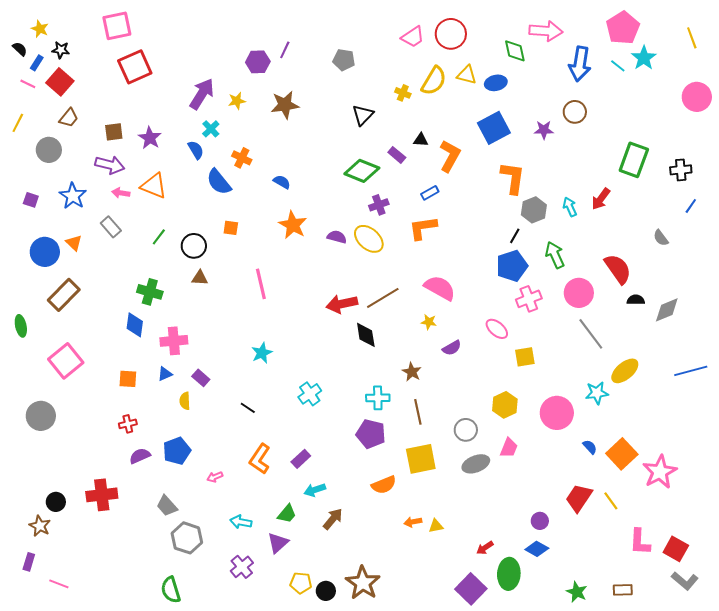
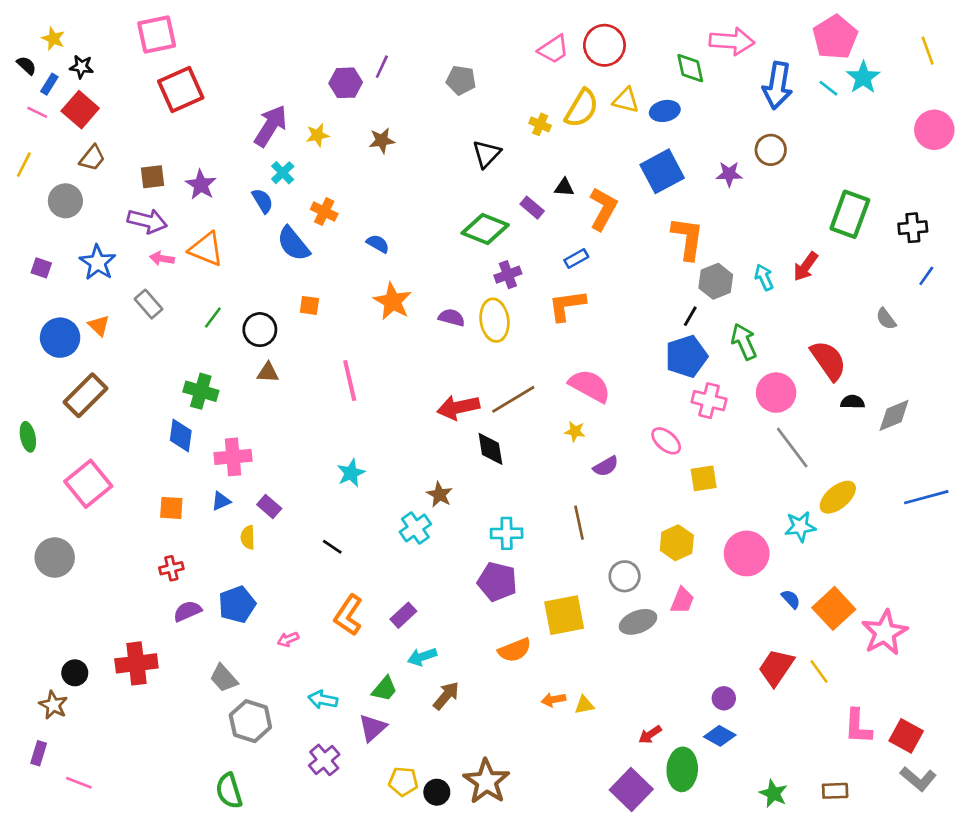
brown star: (285, 105) -> (382, 140), size x0.7
yellow ellipse: (369, 239) -> (494, 320), turned 40
pink cross: (529, 299) -> (709, 401), turned 35
brown star: (412, 372) -> (440, 494), moved
brown line: (418, 412) -> (579, 523), moved

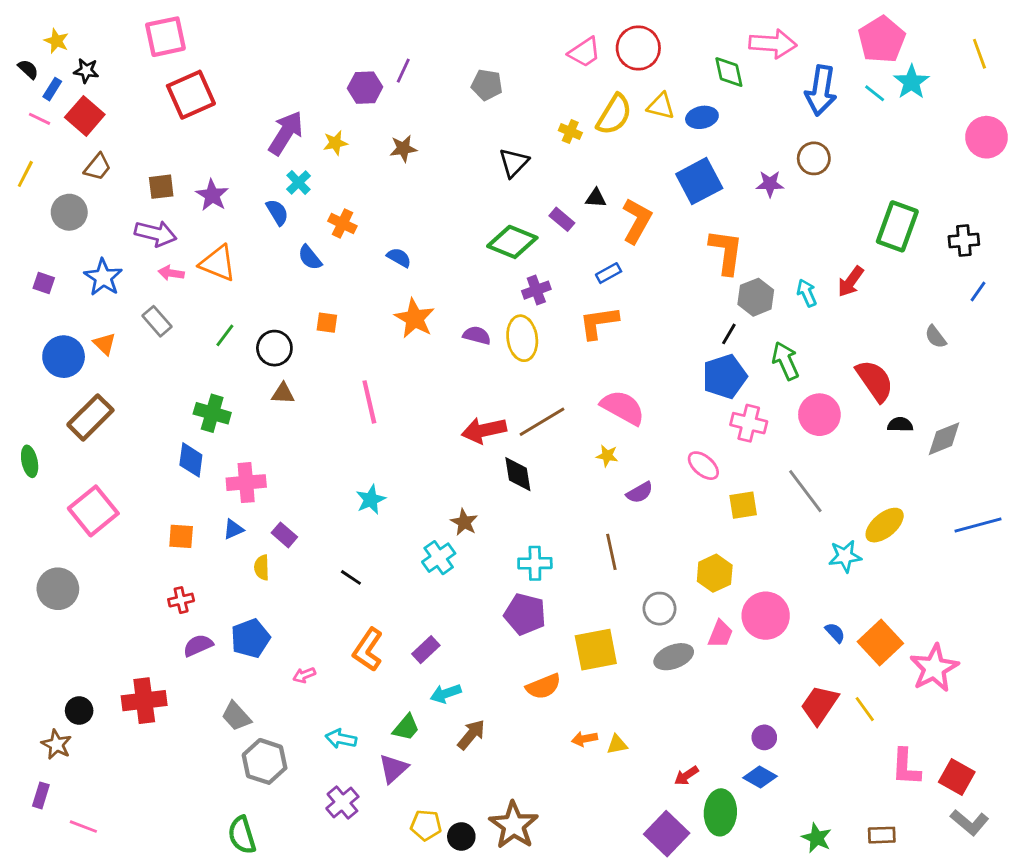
blue semicircle: (293, 244) -> (310, 258), size x0.7
gray line: (792, 448) -> (805, 491), moved
pink circle: (747, 553) -> (766, 616), moved

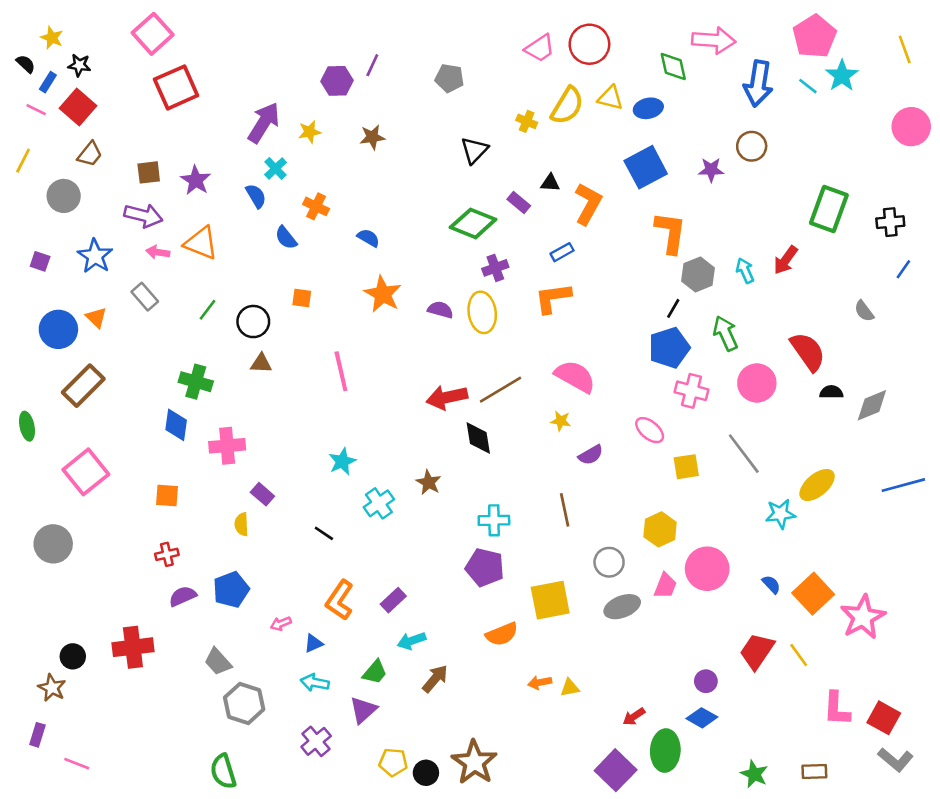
pink square: (165, 37) -> (153, 34), turned -30
blue triangle: (233, 529) -> (313, 643), moved
cyan cross: (439, 558) -> (379, 503), moved

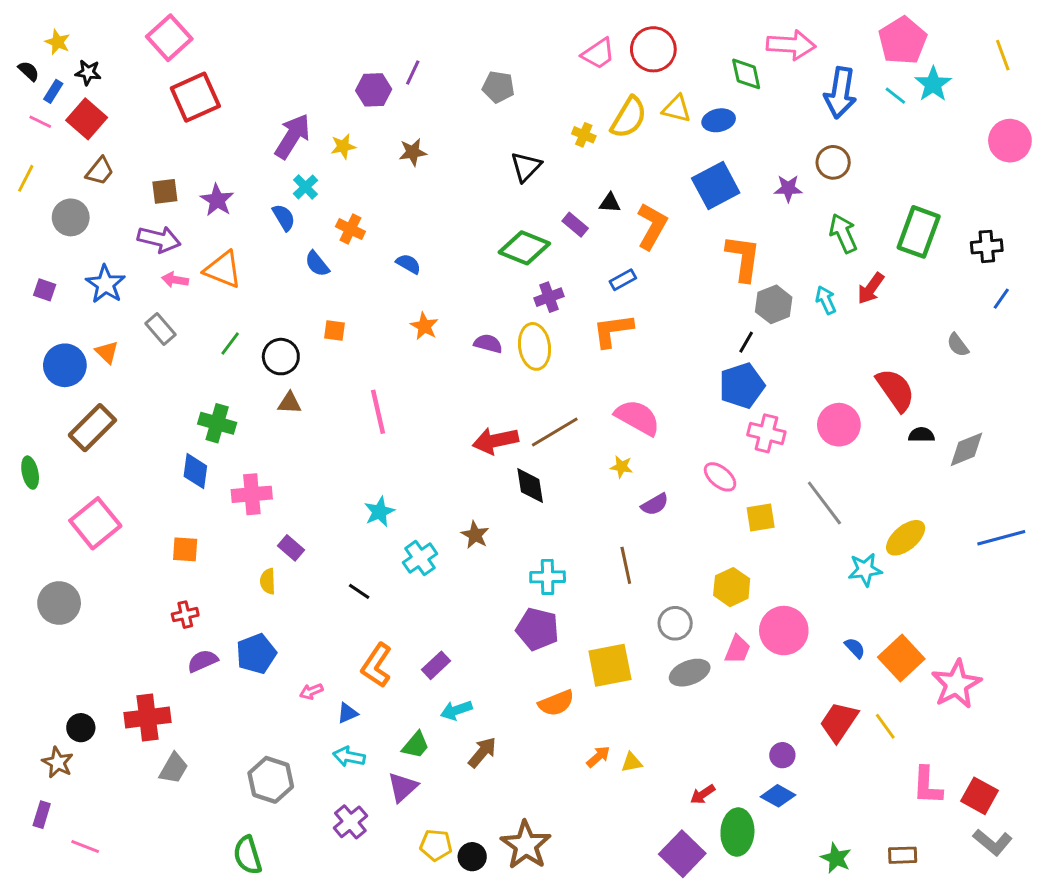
orange star: (383, 294) -> (424, 326), size x0.7
green arrow: (725, 333) -> (843, 233), moved
gray trapezoid: (218, 662) -> (174, 768), moved, turned -108
orange arrow: (540, 683) -> (598, 757), turned 150

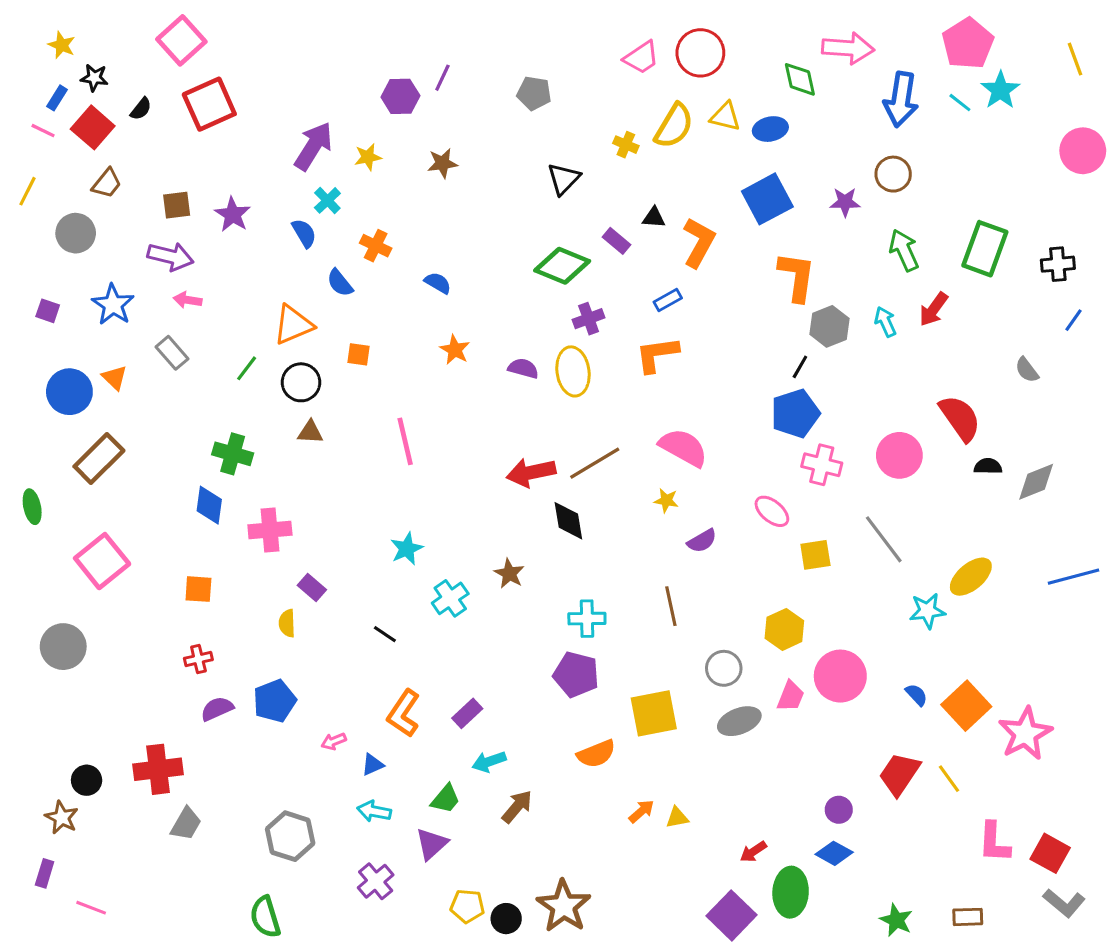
black semicircle: (29, 71) -> (141, 109), moved, turned 85
orange triangle: (223, 270) -> (293, 325), moved, turned -45

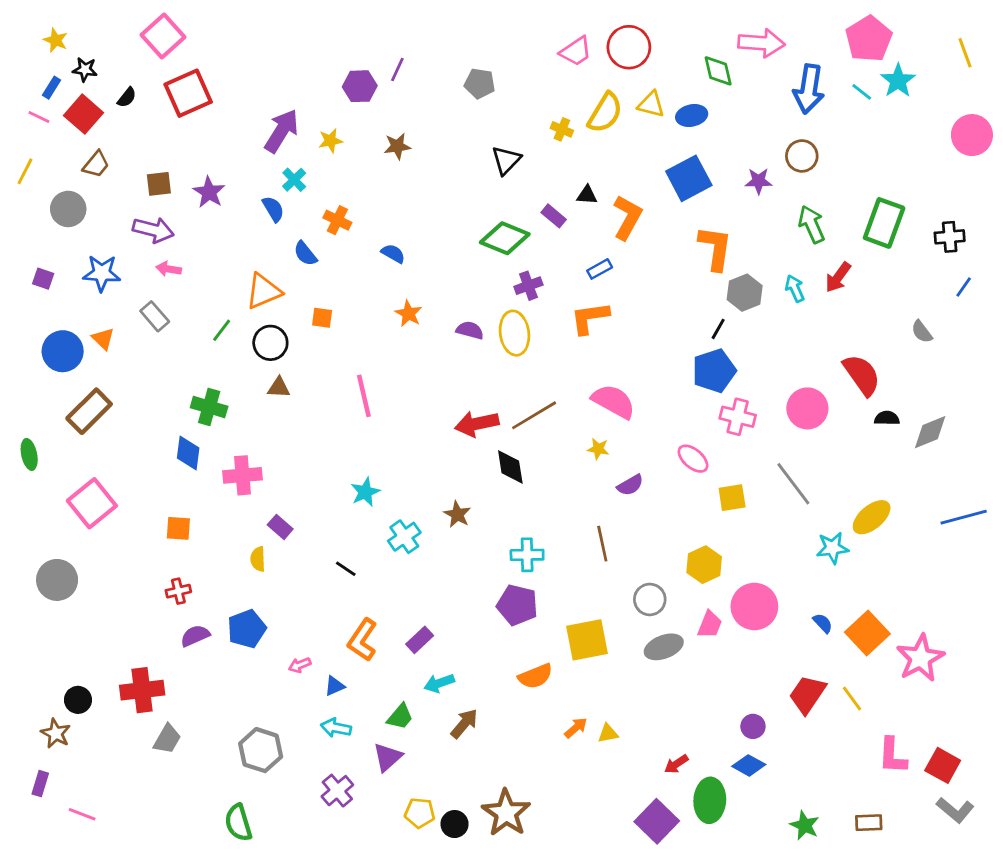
blue star: (113, 305) -> (102, 273), turned -30

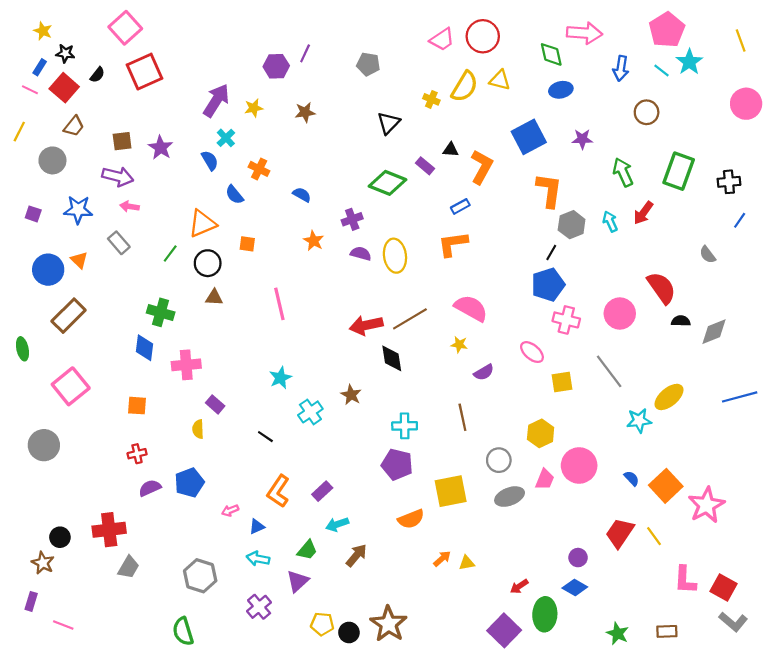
blue arrow: (809, 89) -> (621, 68), size x0.7
blue ellipse: (692, 116) -> (561, 90), moved
brown circle: (802, 156) -> (647, 112), moved
purple cross: (528, 286) -> (352, 219), moved

